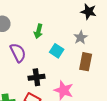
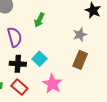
cyan square: (57, 51) -> (39, 59), moved
black cross: (36, 77) -> (18, 64), moved

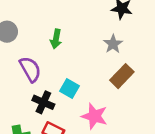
brown rectangle: (80, 60) -> (122, 76), turned 36
black cross: (18, 64) -> (43, 102), turned 35

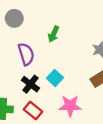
pink star: (94, 116) -> (70, 106), turned -30

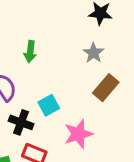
cyan square: (55, 78) -> (49, 105), turned 35

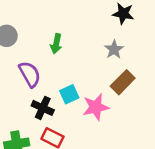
pink star: (78, 134) -> (96, 107), moved

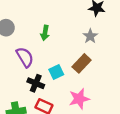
brown rectangle: (123, 82) -> (82, 63), moved
pink star: (96, 107) -> (79, 99), moved

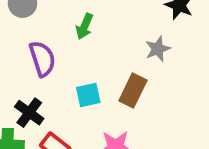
brown rectangle: (82, 63) -> (133, 91), turned -30
black cross: (36, 83) -> (29, 113), moved

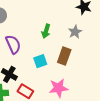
green arrow: (85, 26) -> (46, 31), moved

